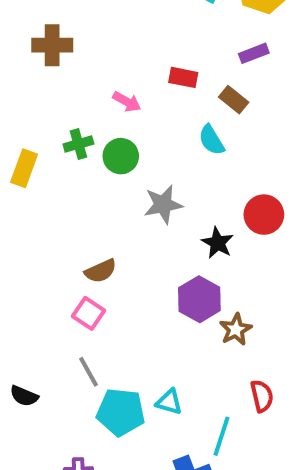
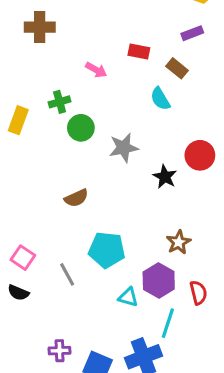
green circle: (121, 156) -> (81, 128), moved
purple hexagon: (199, 299) -> (159, 280), moved
pink square: (89, 313) -> (23, 258), moved
cyan pentagon: (121, 412) -> (107, 250), moved

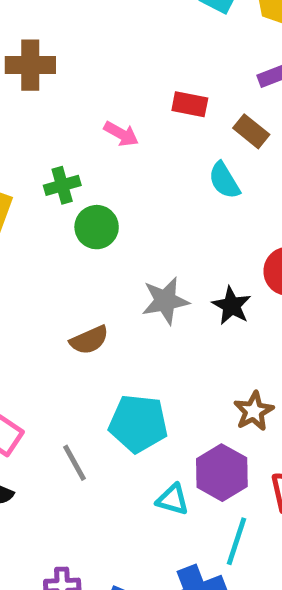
gray star: (124, 148) -> (165, 301), moved

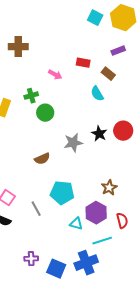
black star: (232, 306) -> (99, 134), moved
cyan line: (236, 541) -> (102, 241), turned 54

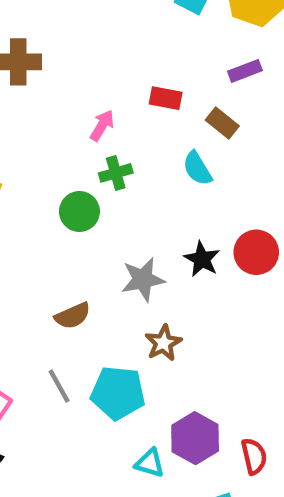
pink arrow: (55, 75) -> (102, 125), turned -88
green cross: (31, 96) -> (116, 173), moved
brown star: (109, 188) -> (163, 343), moved
gray line: (36, 209) -> (59, 386), moved

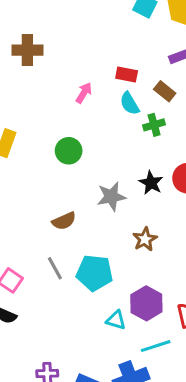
cyan semicircle: (197, 168) -> (130, 103), moved
green cross: (116, 173) -> (154, 125), moved
brown star: (163, 343) -> (145, 239), moved

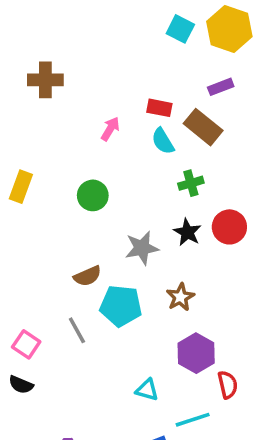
brown rectangle: (165, 91) -> (203, 127), size x1.5
green cross: (154, 125) -> (191, 183), moved
cyan pentagon: (95, 273) -> (121, 306), moved
purple hexagon: (146, 303) -> (196, 353), moved

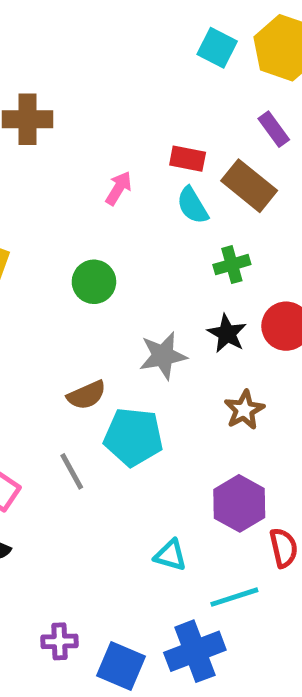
purple rectangle: (221, 87) -> (274, 129), turned 75
brown star: (180, 297) -> (244, 410), moved

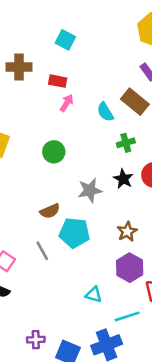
cyan square: (217, 48) -> (65, 40), moved
red rectangle: (188, 159) -> (58, 81), moved
brown star: (244, 410) -> (127, 232), moved

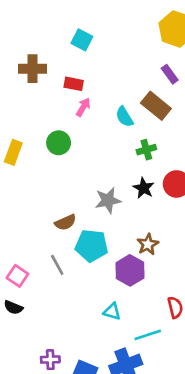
green circle: (54, 152) -> (59, 143), moved
purple hexagon: (130, 268) -> (130, 270), moved

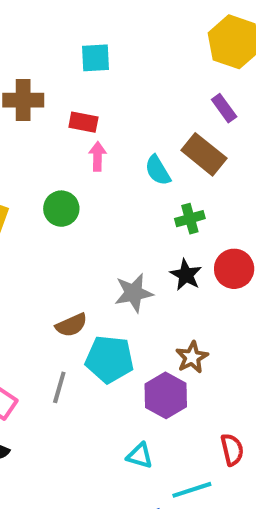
cyan square: (82, 40) -> (95, 58), turned -30
pink arrow: (83, 107) -> (97, 156), turned -30
gray line: (57, 265) -> (59, 387), turned 45

